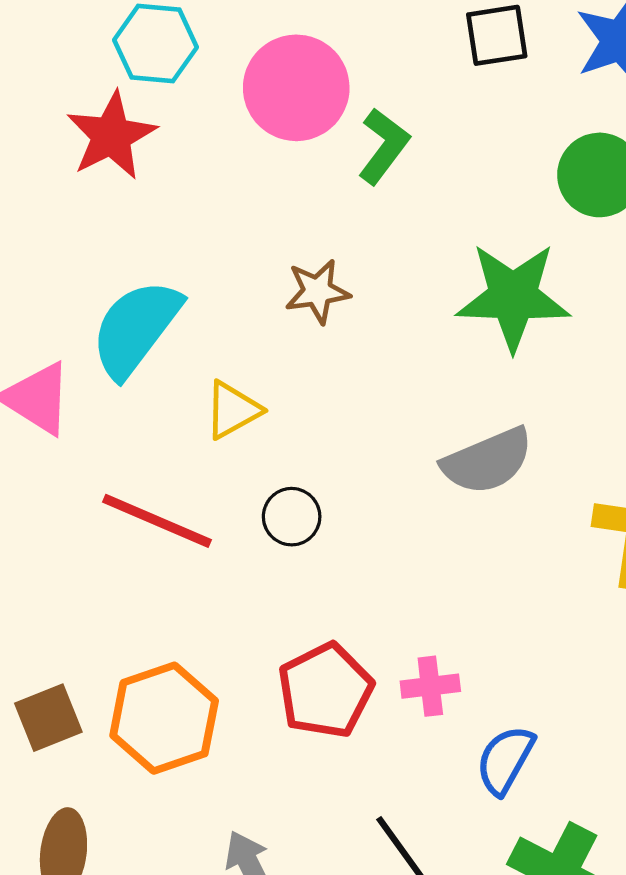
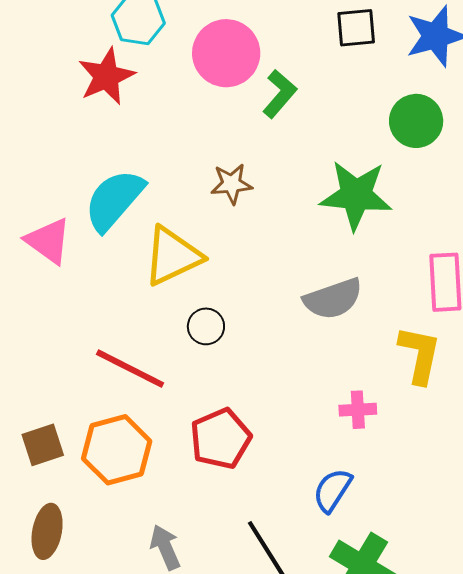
yellow triangle: (232, 410) -> (173, 256), size x1.6
red line: (157, 521) -> (130, 369), moved
pink cross: (430, 686) -> (358, 410), moved

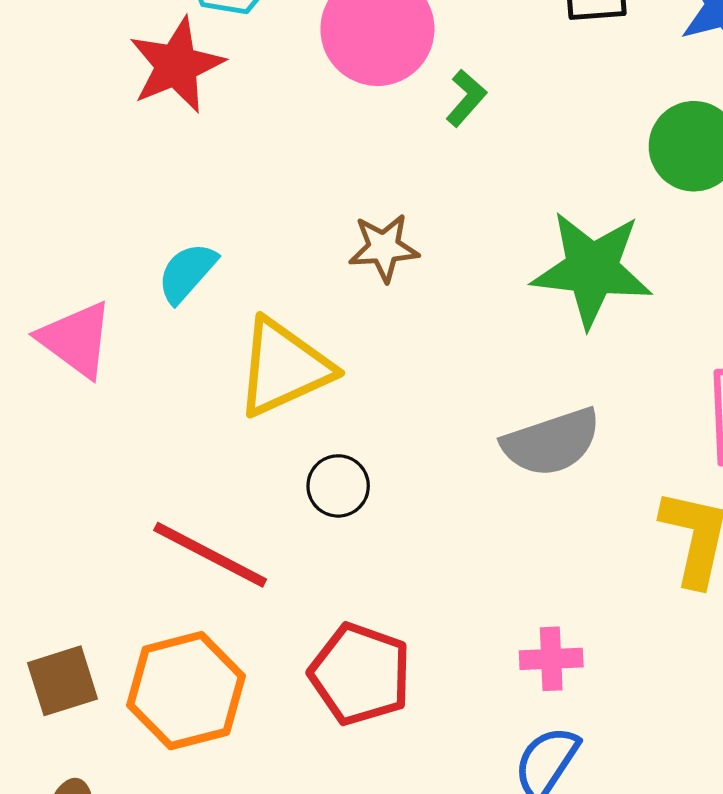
green L-shape: (280, 94) -> (466, 98), size x0.7
cyan semicircle: (114, 200) -> (187, 273), size x0.6
pink cross: (358, 410) -> (551, 659), moved
red pentagon: (221, 439) -> (360, 674), turned -30

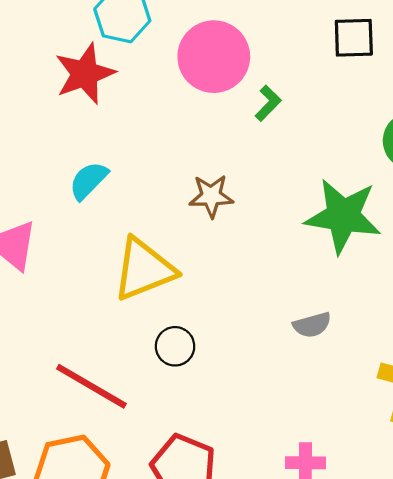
cyan semicircle: (187, 273) -> (88, 181), moved
gray semicircle: (551, 442) -> (312, 325), size x0.6

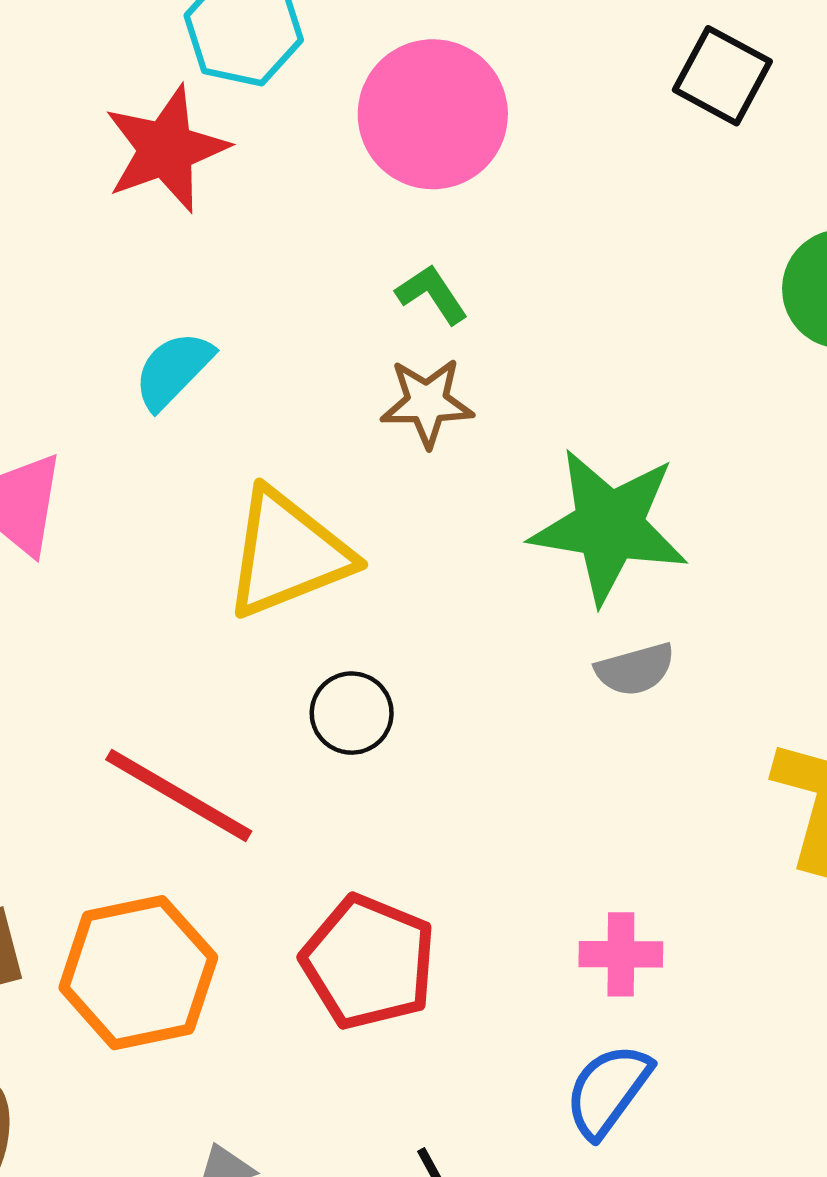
black square: (354, 38) -> (722, 76), turned 30
green L-shape: (268, 103) -> (432, 294), moved, turned -78
green star: (343, 216) -> (609, 526), moved

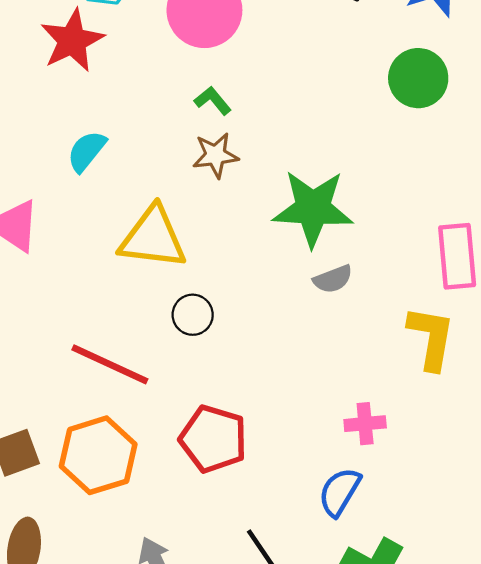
yellow triangle: (288, 554) -> (153, 238), turned 34
pink cross: (621, 954) -> (365, 424), moved

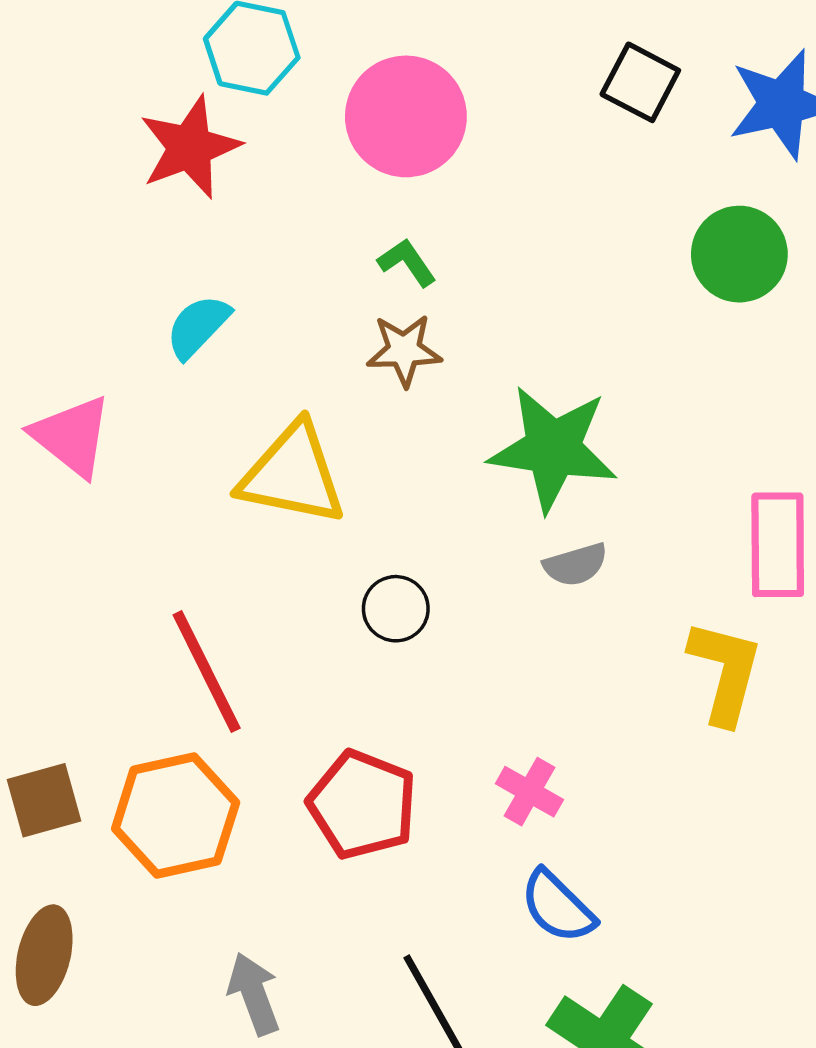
black circle: (193, 315) -> (396, 609), moved
red line: (110, 364) -> (207, 671), turned 34
pink cross: (365, 424) -> (529, 792), moved, turned 30
blue semicircle: (340, 492) -> (558, 907), turned -81

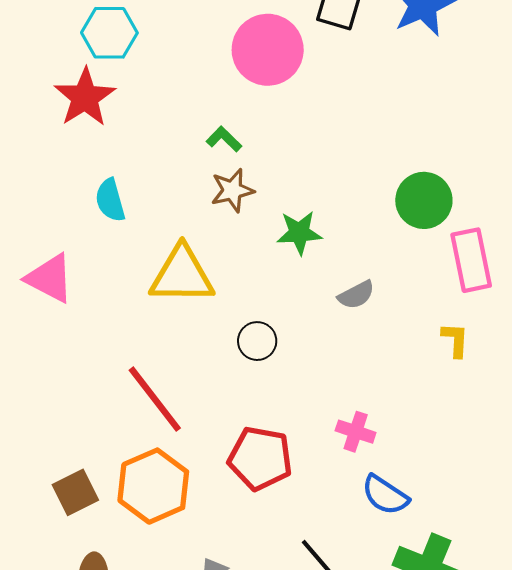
pink circle: (406, 116) -> (268, 50), moved
green circle: (739, 254) -> (424, 200), moved
cyan semicircle: (198, 326) -> (110, 200), turned -48
green star: (553, 449) -> (299, 233), moved, size x0.6
yellow L-shape: (725, 672) -> (455, 340), size x0.6

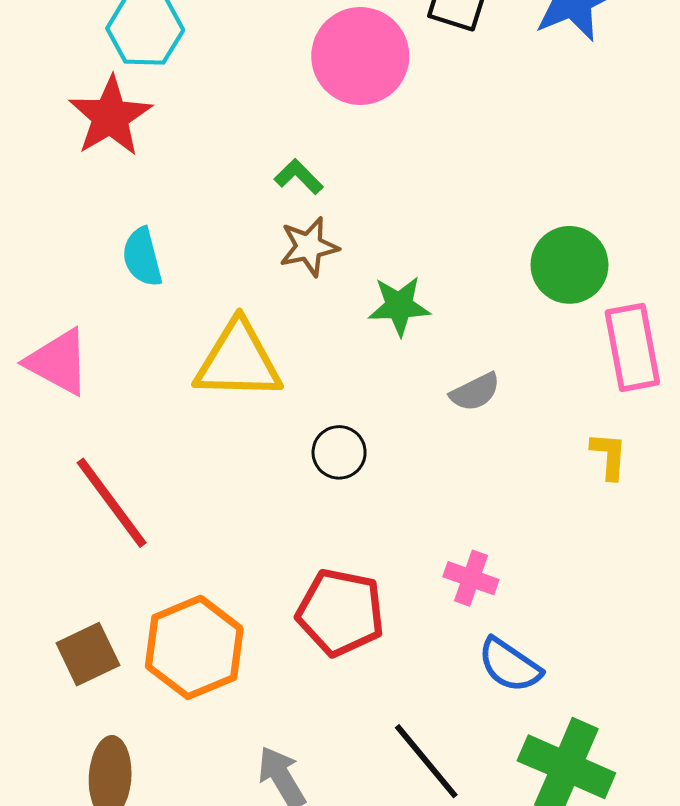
red line: (155, 399) -> (112, 503), moved

